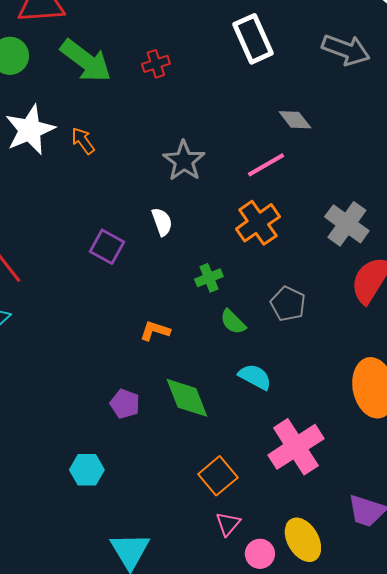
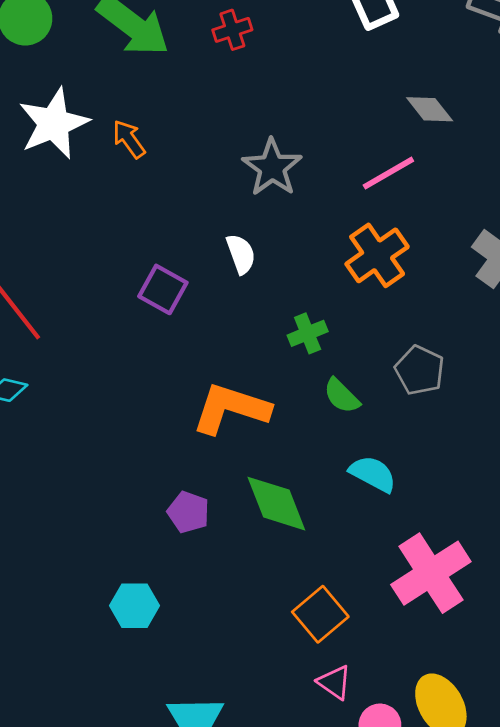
orange L-shape: (155, 331) -> (231, 409), size x1.8
pink triangle: (228, 524) -> (335, 682), turned -36

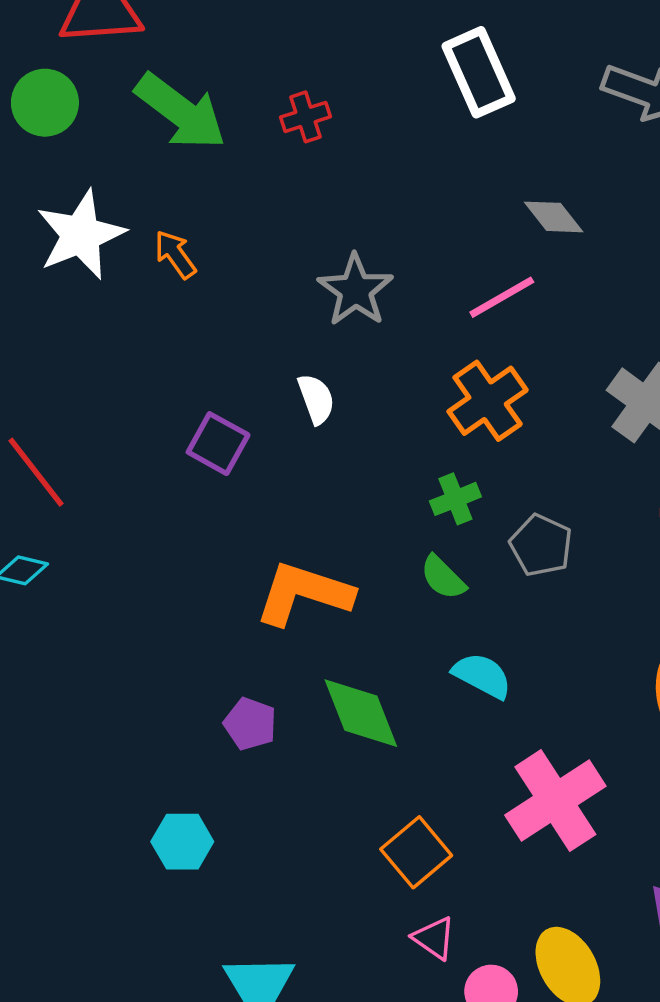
green cross: (308, 333) -> (455, 499), moved

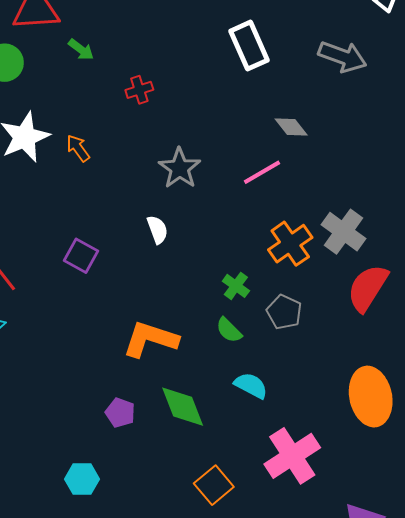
green arrow: (181, 112) -> (81, 50), moved, size x0.5
red cross: (306, 117) -> (139, 90), moved
orange cross: (488, 401) -> (290, 244), moved
purple square: (218, 444) -> (81, 256), moved
green cross: (455, 499) -> (236, 286), turned -32

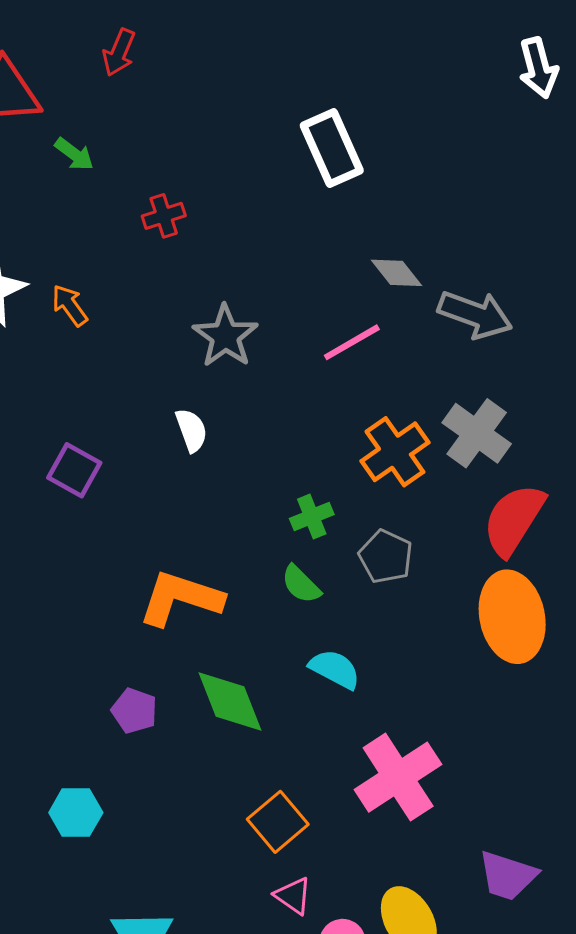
gray arrow: (343, 57) -> (475, 315), moved
green cross: (236, 286) -> (312, 517), turned 32
orange ellipse: (371, 397) -> (512, 617), moved

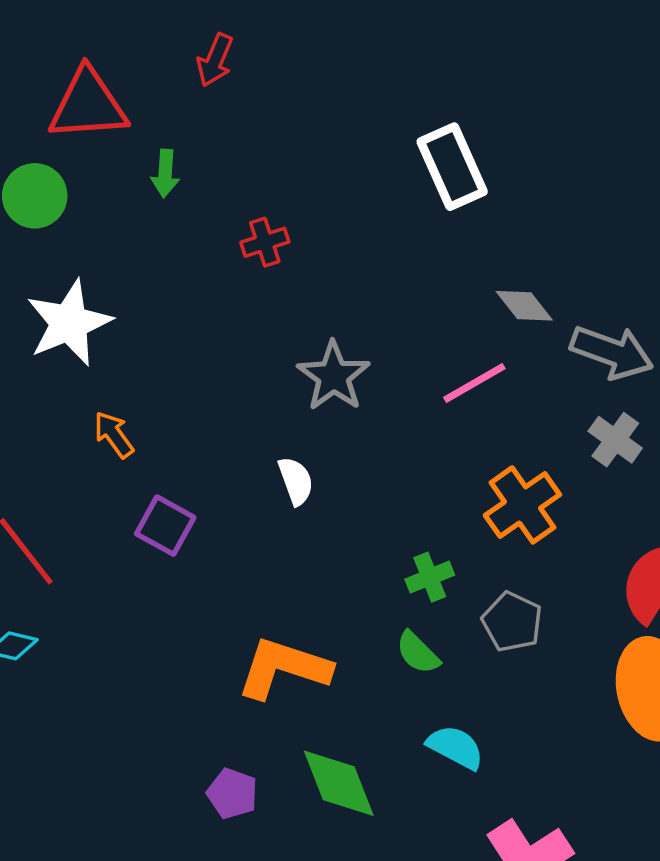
green arrow: (74, 154) -> (165, 173), turned 57
orange arrow: (70, 305) -> (114, 435), moved
gray cross: (477, 433) -> (615, 440), moved, size x0.7

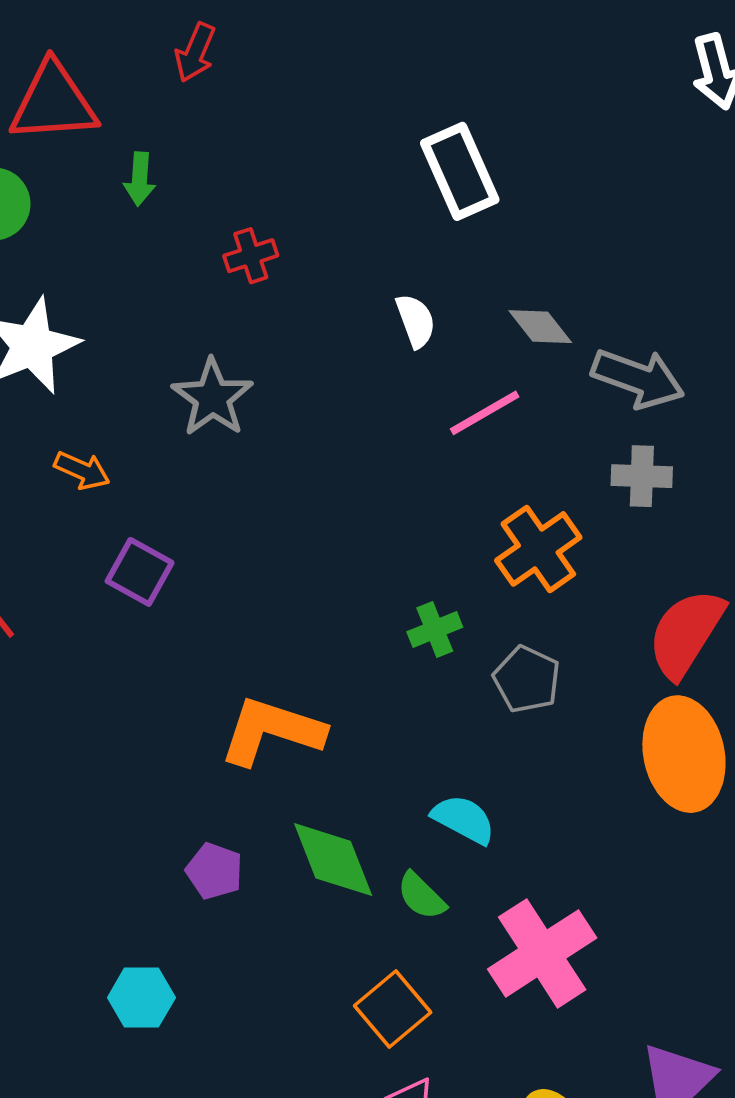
gray star: (334, 376) -> (212, 398), moved
orange arrow: (114, 435) -> (82, 470), turned 150
gray cross: (615, 440) -> (642, 476), turned -34
white semicircle: (296, 481) -> (416, 321), moved
green semicircle: (418, 653) -> (421, 896), moved

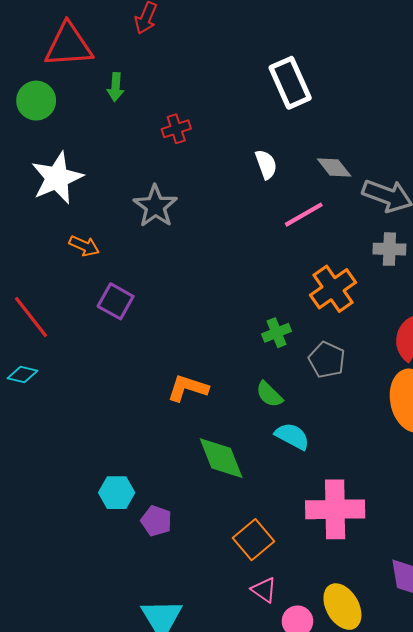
orange L-shape: (272, 731) -> (188, 388), size x0.7
purple pentagon: (214, 871) -> (156, 521), moved
green semicircle: (421, 896) -> (269, 394), moved
pink cross: (542, 953) -> (335, 509), turned 32
cyan hexagon: (141, 998) -> (117, 493), moved

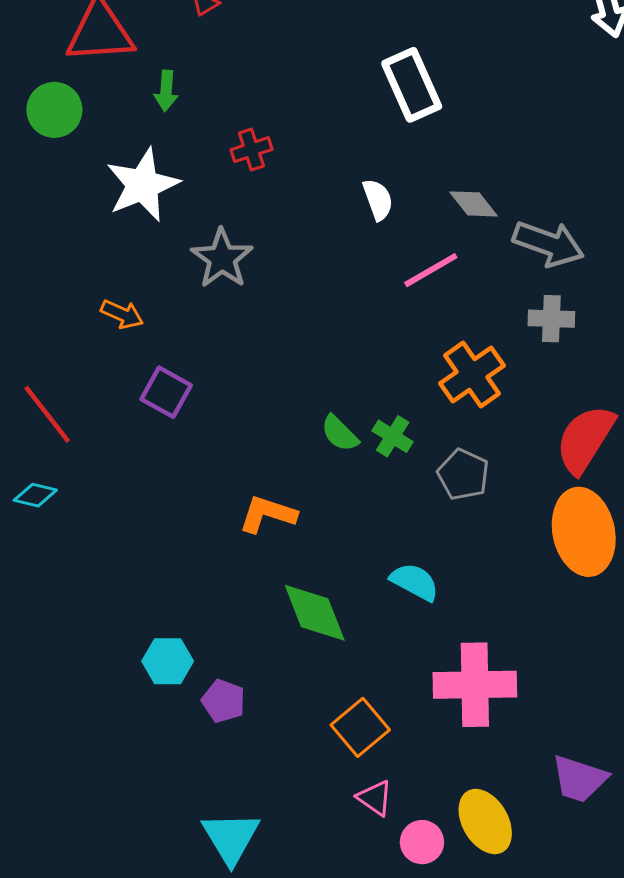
white star: (57, 178) -> (143, 185), moved
green cross: (277, 333) -> (393, 436), turned -36
green semicircle: (269, 394) -> (340, 433), moved

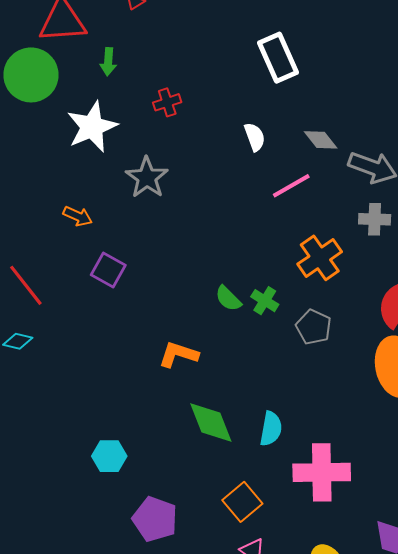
green circle: (54, 110) -> (31, 75), size x1.4
cyan semicircle: (415, 582) -> (271, 429), moved, turned 72
purple pentagon: (223, 701) -> (155, 519), moved, size x1.5

